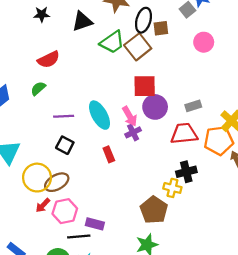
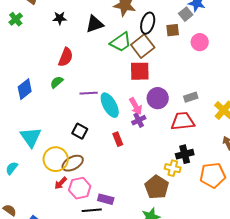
brown square: (161, 28) -> (173, 30), moved
red semicircle: (49, 60) -> (66, 57), turned -42
red square: (145, 86) -> (140, 71), moved
purple line: (64, 116) -> (89, 93), moved
orange pentagon: (219, 141) -> (213, 175), moved

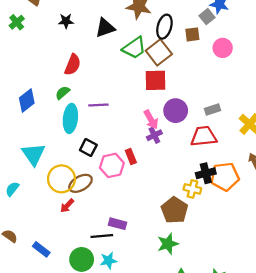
cyan ellipse: (110, 105) -> (70, 118), moved, turned 35
orange pentagon: (213, 175) -> (225, 177), moved
pink hexagon: (80, 188) -> (112, 165), moved

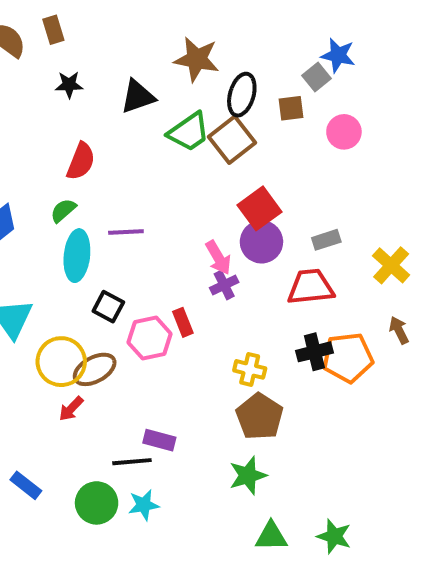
red square: (155, 80) -> (260, 208), moved, turned -35
yellow cross: (192, 189) -> (250, 369), moved

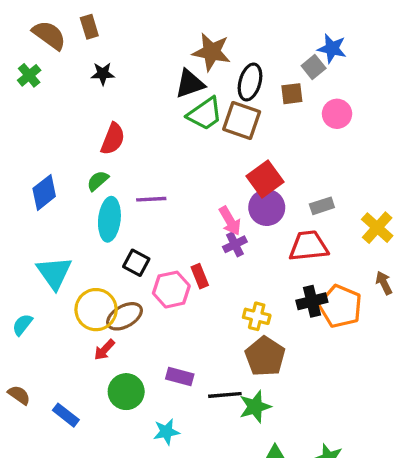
black triangle: (138, 97) -> (190, 84), moved
brown square: (232, 140) -> (242, 120), turned -33
orange pentagon: (348, 358) -> (340, 306), turned 30
black line: (132, 462) -> (225, 395), moved
green circle: (97, 503) -> (126, 392), moved

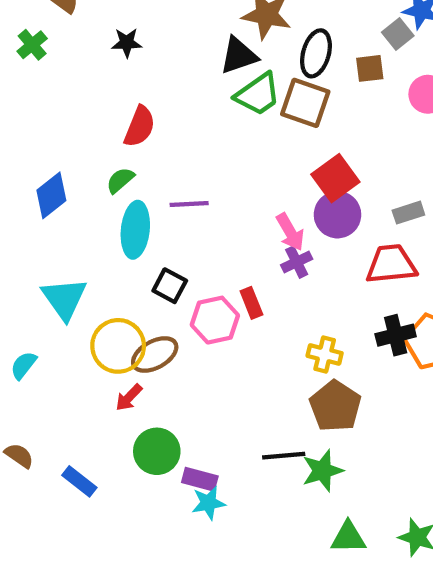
purple rectangle: (180, 377) -> (200, 479), moved

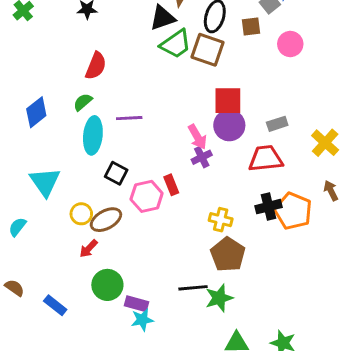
red square: (335, 178) -> (228, 101), turned 36
yellow circle: (118, 346) -> (81, 214), size x0.6

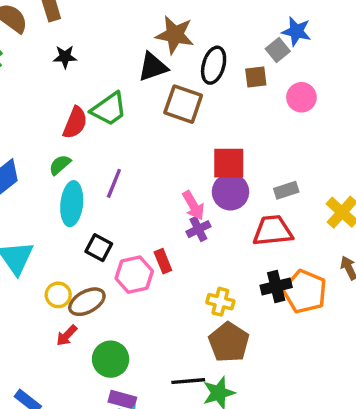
green trapezoid: (176, 44) -> (109, 109), moved
brown square: (208, 50) -> (183, 104), moved
purple line: (129, 118) -> (114, 183), turned -65
green circle: (107, 285) -> (111, 359), moved

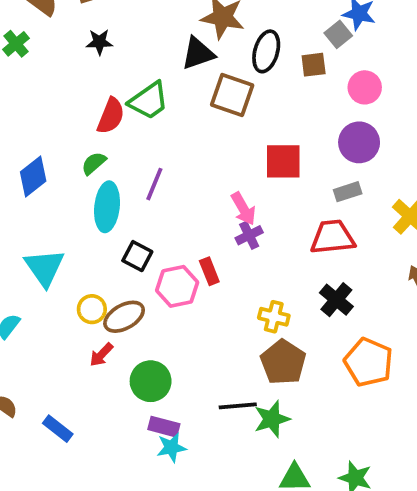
purple circle: (231, 192) -> (359, 142), moved
black cross: (276, 286) -> (336, 300), turned -36
orange pentagon: (305, 292) -> (369, 362), moved

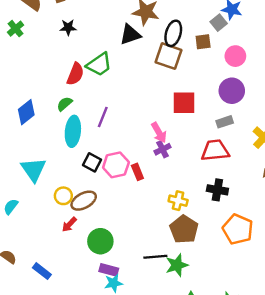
brown square: (232, 95) -> (168, 56), moved
pink hexagon: (177, 286) -> (116, 165), moved
black cross: (336, 300) -> (217, 190), turned -30

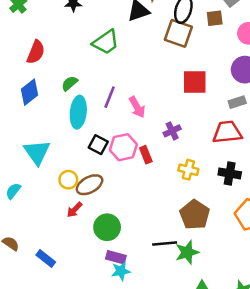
red semicircle: (75, 74) -> (36, 52), moved
pink arrow: (159, 133) -> (137, 107), moved
yellow cross: (178, 201) -> (188, 170), moved

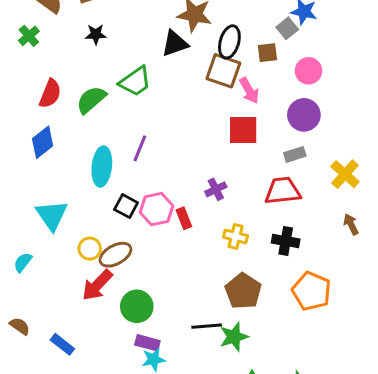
green semicircle: (70, 83) -> (91, 100), moved, size x1.5
pink arrow: (137, 107) -> (249, 91), moved
red arrow: (75, 210) -> (97, 285), size x1.6

